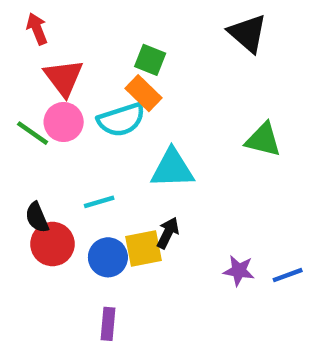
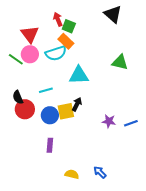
red arrow: (37, 29) -> (58, 19), moved

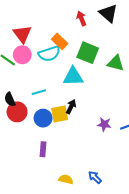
red arrow: (58, 19) -> (81, 18), moved
green square: (69, 26) -> (88, 53), moved, size x1.5

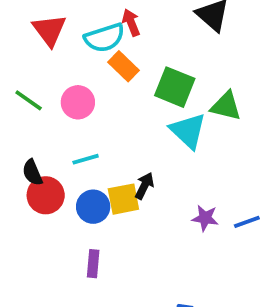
red arrow: (81, 18) -> (131, 23), moved
red triangle: (22, 34) -> (49, 30), moved
cyan semicircle: (49, 54) -> (104, 38), moved
pink circle: (22, 55) -> (78, 102), moved
cyan triangle: (73, 77) -> (188, 131), moved, turned 45

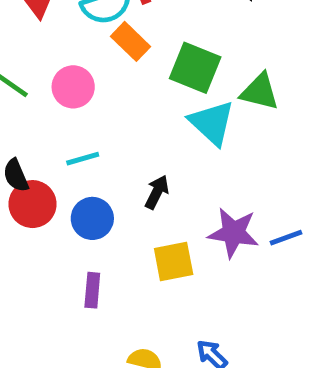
yellow square: (123, 199) -> (174, 261), moved
purple star: (205, 218) -> (233, 233), size x1.5

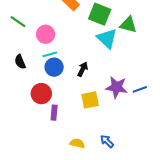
pink circle: (73, 87) -> (46, 34), moved
red circle: (33, 204) -> (41, 94), moved
blue circle: (92, 218) -> (54, 67), moved

